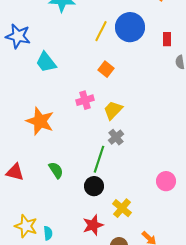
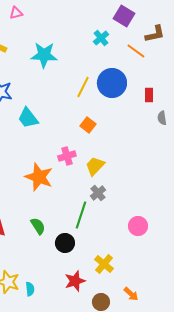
orange star: (40, 121) -> (39, 177), moved
pink circle: (166, 181) -> (138, 226), moved
black circle: (94, 186) -> (65, 243), moved

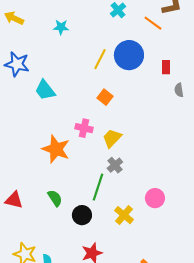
cyan star: (44, 55) -> (61, 27), size x0.6
pink cross: (67, 156) -> (84, 128), turned 30
yellow cross: (104, 264) -> (124, 215), moved

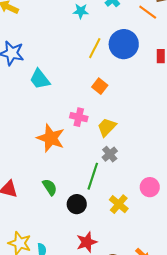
cyan star: (61, 27) -> (81, 11), moved

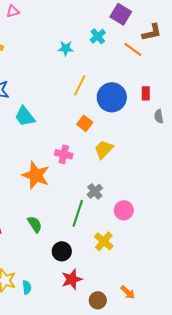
blue circle: (124, 44) -> (112, 97), moved
yellow trapezoid: (107, 127) -> (104, 149), moved
pink circle: (150, 187) -> (124, 210), moved
black circle: (77, 204) -> (62, 251), moved

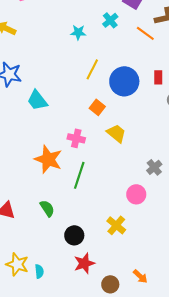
yellow trapezoid: (104, 149) -> (116, 133), turned 85
gray cross: (95, 191) -> (154, 167), moved
green line: (78, 213) -> (79, 175), moved

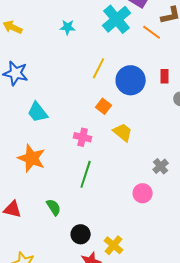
cyan cross: (110, 20) -> (117, 19), size x1.8
cyan star: (78, 32) -> (68, 27), moved
cyan trapezoid: (37, 100) -> (38, 112), moved
orange star: (48, 159) -> (32, 158), moved
yellow cross: (116, 225) -> (114, 245), moved

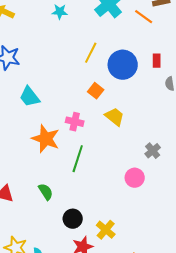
orange star: (32, 158) -> (46, 139), moved

